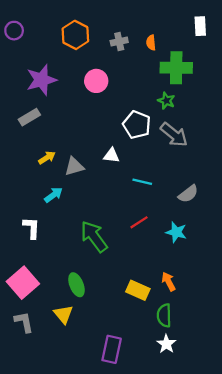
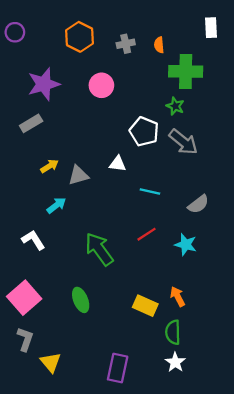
white L-shape: (32, 228) -> (33, 240), turned -35
yellow triangle: (63, 314) -> (51, 362), moved
gray L-shape: (24, 322) -> (25, 339), turned 30

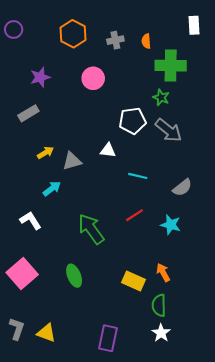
purple star: (44, 84) -> (40, 77), size x0.7
white pentagon: (144, 131) -> (132, 121), turned -30
gray L-shape: (25, 339) -> (17, 329), moved
yellow triangle: (51, 362) -> (46, 333), turned -30

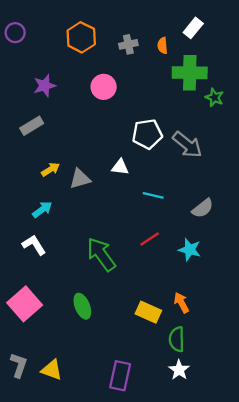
white rectangle: (194, 25) -> (193, 28), moved, turned 42
green star: (161, 97) -> (214, 97), moved
cyan arrow: (52, 189) -> (42, 210), moved

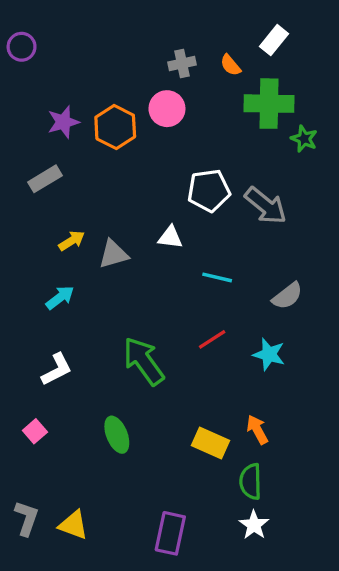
orange hexagon: (81, 37) -> (115, 127), moved
orange semicircle: (163, 46) -> (231, 65), turned -35
pink circle: (104, 87) -> (167, 109), moved
white L-shape: (34, 245) -> (57, 369), moved, turned 95
pink square: (25, 304) -> (35, 431), size x0.5

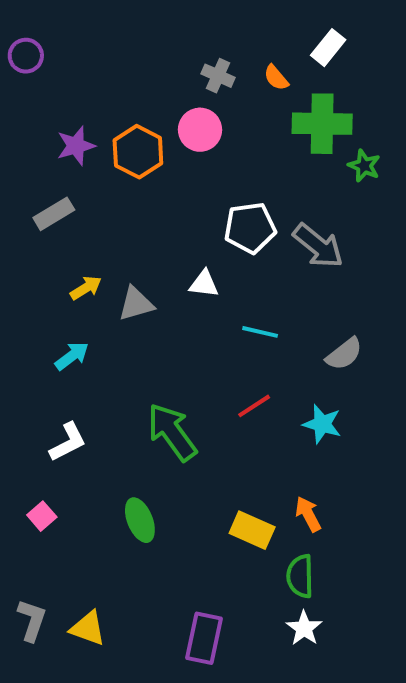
gray cross: (182, 63) -> (218, 76), turned 36

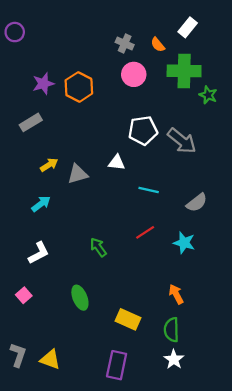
pink circle: (200, 130) -> (134, 74), moved
green arrow: (172, 432) -> (98, 247), size x0.6
yellow rectangle: (252, 530) -> (128, 319), moved

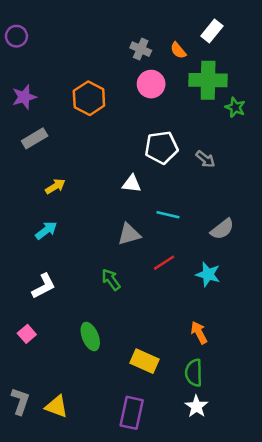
purple star: (43, 84) -> (24, 97), moved
gray arrow: (182, 141) -> (205, 159), size x0.6
gray triangle: (78, 174) -> (129, 234), moved

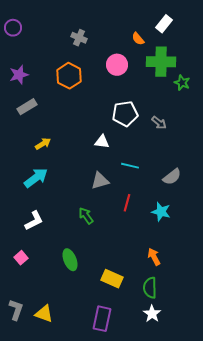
gray cross: (141, 49) -> (79, 38), moved
cyan arrow: (46, 230) -> (36, 178), size x1.4
red line: (164, 263) -> (127, 203), turned -42

